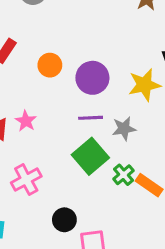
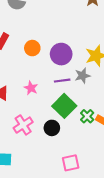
pink star: (26, 121) -> (31, 88), moved
gray star: (124, 129) -> (82, 76), moved
black circle: (64, 220) -> (52, 128), moved

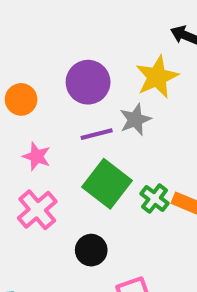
orange circle: (32, 48) -> (21, 99), moved
pink cross: (23, 125) -> (37, 210), moved
black circle: (52, 128) -> (91, 250), moved

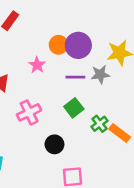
orange circle: (21, 99) -> (59, 45), moved
pink star: (37, 156) -> (37, 65), moved
green square: (107, 184) -> (74, 108), size x0.7

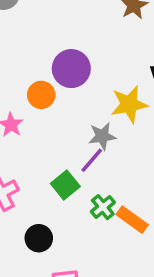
purple circle: (78, 45) -> (71, 69), moved
purple line: (75, 77) -> (92, 160), moved, turned -48

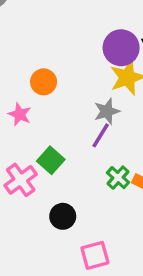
purple circle: (71, 69) -> (121, 48), moved
green square: (65, 185) -> (51, 160), moved

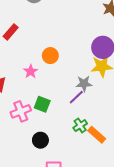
green square: (51, 160) -> (42, 104), turned -35

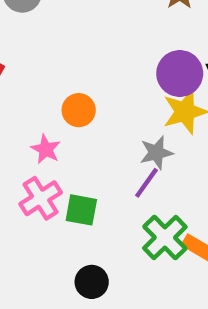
pink cross: (21, 111) -> (41, 198), moved
green cross: (80, 126) -> (165, 238), size x1.5

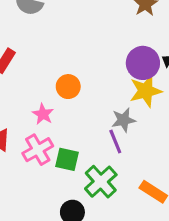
purple line: (146, 183) -> (115, 142), turned -60
green cross: (165, 238) -> (101, 182), moved

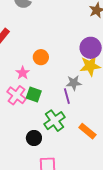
pink cross: (38, 150) -> (17, 95), turned -30
green square: (67, 159) -> (34, 95), moved

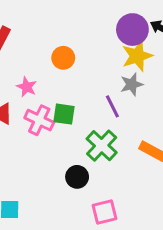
pink star: (23, 73) -> (27, 87), moved
gray star: (74, 83) -> (132, 84), moved

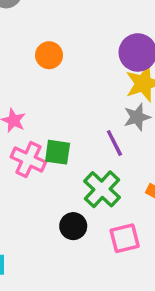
orange circle: (63, 58) -> (49, 55), moved
pink square: (105, 212) -> (125, 238), moved

